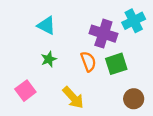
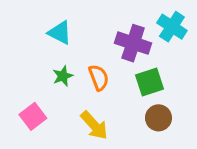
cyan cross: (134, 21) -> (172, 27), turned -30
orange semicircle: (88, 61) -> (99, 77), moved
brown circle: (134, 99) -> (158, 118), moved

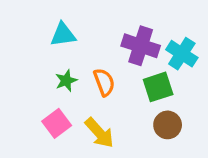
cyan cross: (172, 27) -> (182, 54), moved
cyan triangle: (60, 33) -> (63, 35), turned -35
pink square: (33, 116) -> (57, 123), moved

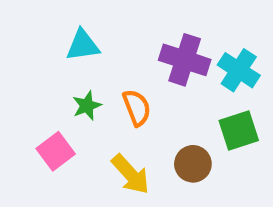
green square: (158, 87) -> (239, 131), moved
pink square: (57, 123) -> (56, 151), moved
brown circle: (168, 125) -> (193, 164), moved

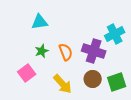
purple cross: (185, 60) -> (94, 51), moved
cyan cross: (239, 70) -> (115, 34), turned 30
green square: (239, 131) -> (117, 82), moved

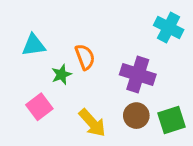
cyan triangle: (40, 22) -> (34, 45), moved
cyan cross: (115, 34) -> (169, 28), moved, turned -36
orange semicircle: (66, 52) -> (85, 57), moved

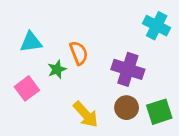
pink square: (39, 107) -> (27, 88), moved

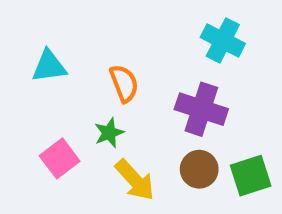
cyan cross: (157, 26) -> (223, 40), moved
green star: (57, 69) -> (109, 133), moved
pink square: (27, 88) -> (60, 158), moved

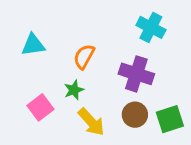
orange semicircle: (124, 83) -> (84, 57), turned -130

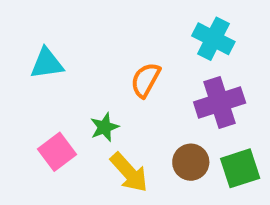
orange semicircle: (84, 57) -> (146, 80), moved
purple cross: (136, 74) -> (220, 102), moved, turned -36

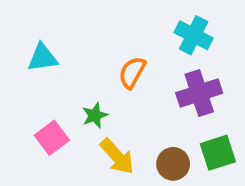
brown circle: (191, 162) -> (173, 164), moved

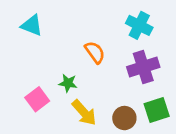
cyan triangle: (43, 58) -> (32, 25), moved, turned 30
orange semicircle: (132, 72) -> (95, 52), turned 115
green star: (95, 115) -> (68, 83), turned 30

